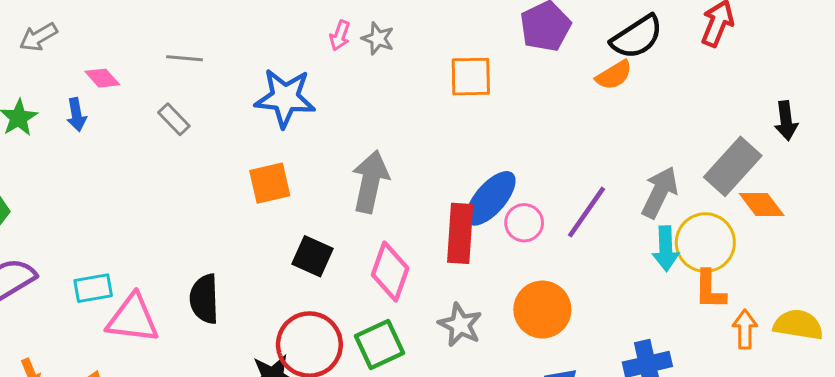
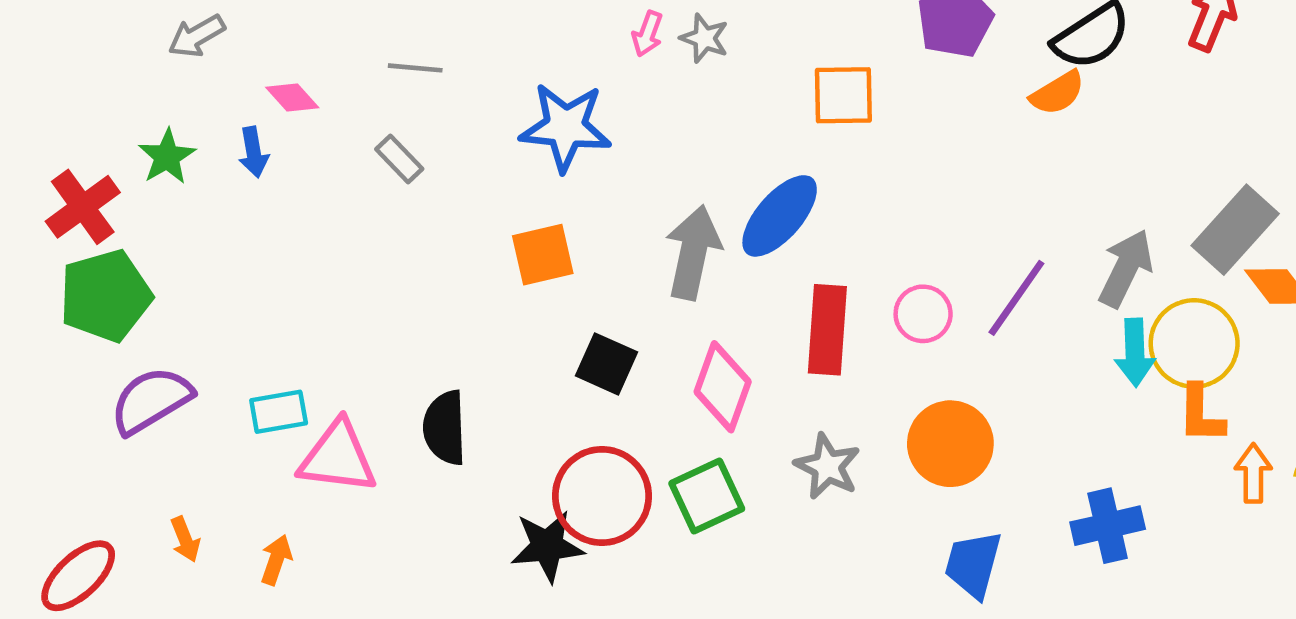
blue ellipse: (491, 198) -> (780, 216), moved

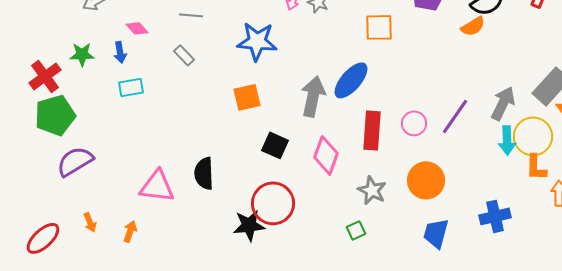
green star: (167, 157) -> (82, 54), turned 30
cyan rectangle: (279, 412) -> (131, 87), moved
green square: (707, 496) -> (356, 230), moved, size x0.6

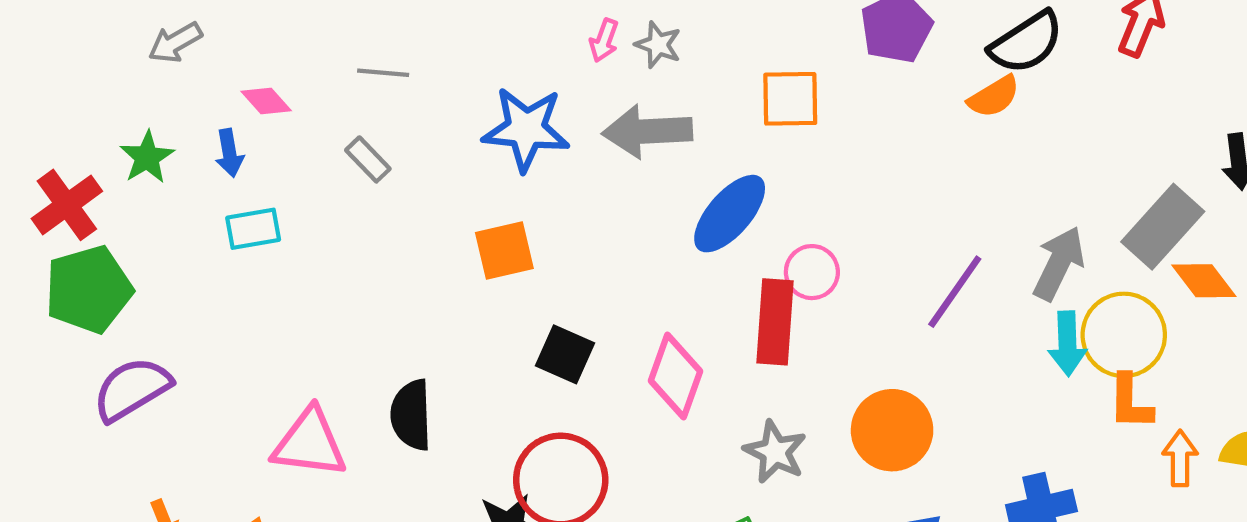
green star: (82, 54) -> (147, 157), turned -30
gray arrow: (313, 96) -> (647, 131), moved, turned -105
pink circle: (414, 123) -> (812, 272), moved

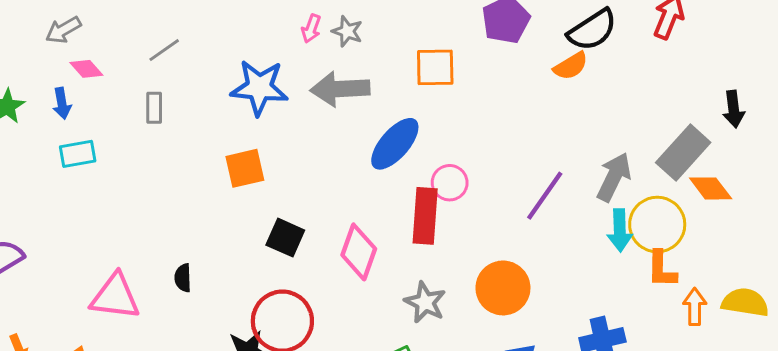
gray arrow: (175, 43) -> (63, 30), moved
gray line: (383, 73) -> (164, 50), turned -40
gray rectangle: (368, 159) -> (154, 108), turned 44
black semicircle: (411, 415) -> (183, 278), size x0.6

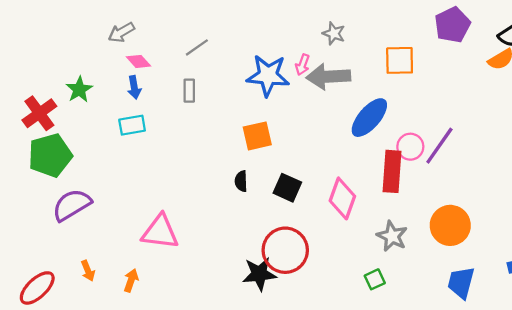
pink arrow: (311, 28) -> (302, 65), moved
blue arrow: (62, 103) -> (134, 87), moved
purple line: (545, 196) -> (439, 146), moved
black semicircle: (183, 278) -> (241, 181), moved

